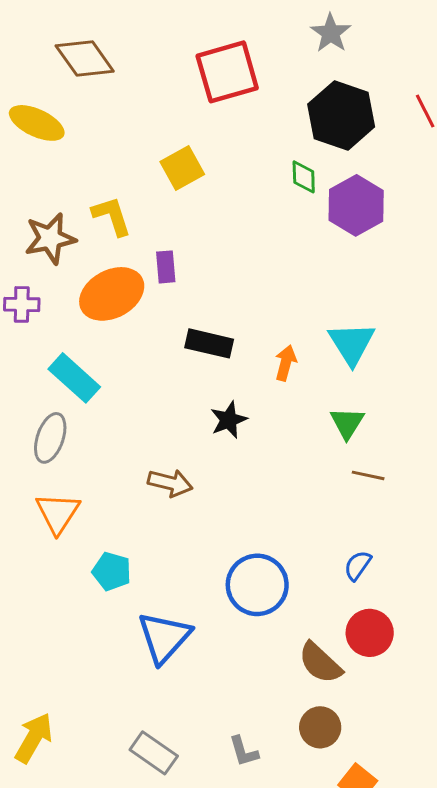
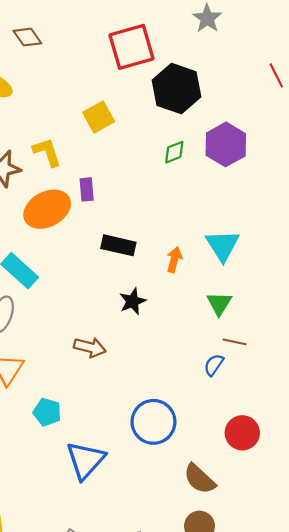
brown diamond: (85, 58) -> (27, 37), size x0.7
black hexagon: (341, 115) -> (176, 89), moved
green diamond: (304, 177) -> (174, 152), moved, turned 70
blue semicircle: (358, 565) -> (214, 365), moved
red circle: (370, 633) -> (242, 433), moved

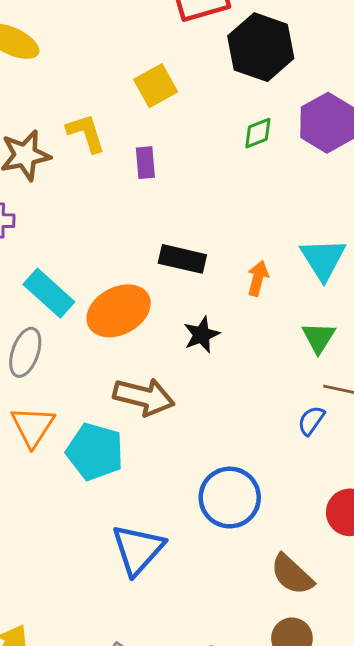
purple rectangle: (87, 189) -> (145, 163), moved
orange ellipse: (47, 209) -> (119, 311), moved
brown arrow: (90, 347) -> (144, 397), size x1.4
cyan pentagon: (47, 412) -> (95, 452), moved, size x1.5

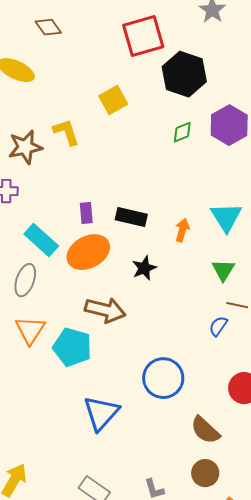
purple rectangle: (145, 163) -> (86, 213), moved

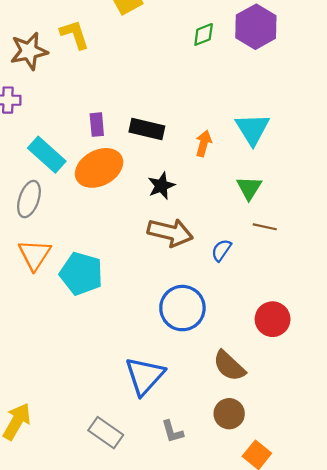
brown arrow: (105, 310) -> (170, 232), moved
blue semicircle: (218, 326) -> (221, 250), moved
blue triangle: (101, 413) -> (145, 376), moved

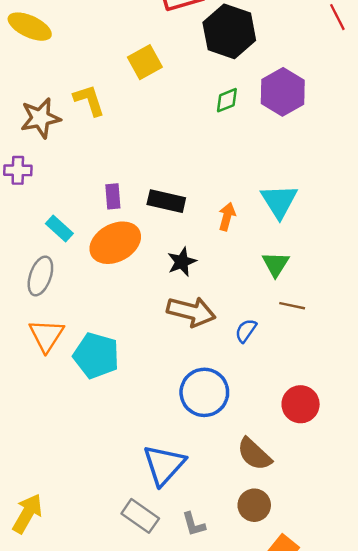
cyan rectangle: (47, 155) -> (59, 228), size x0.7
gray rectangle: (106, 433) -> (140, 516), moved

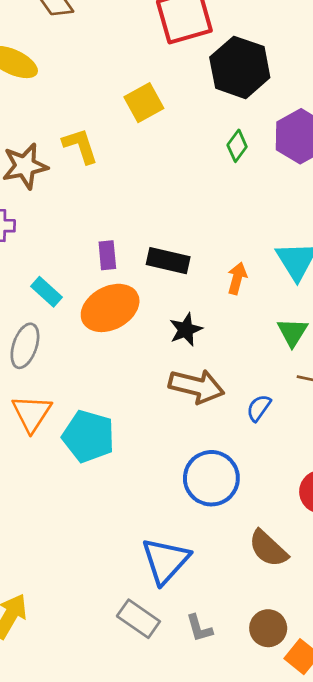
green diamond: (227, 100) -> (237, 146), turned -32
brown circle: (254, 505) -> (268, 628), moved

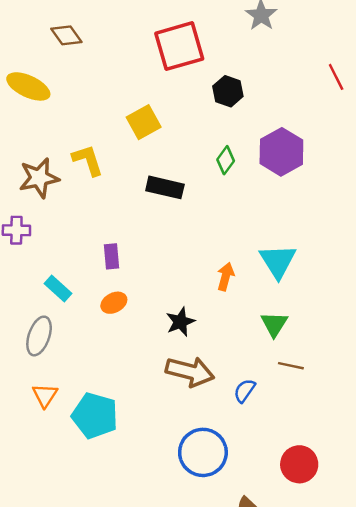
black hexagon: (240, 67) -> (228, 91), size x0.6
black rectangle: (168, 261) -> (165, 187), moved
orange ellipse: (110, 308) -> (114, 303), size x0.5
orange triangle: (32, 413) -> (45, 395), size x0.7

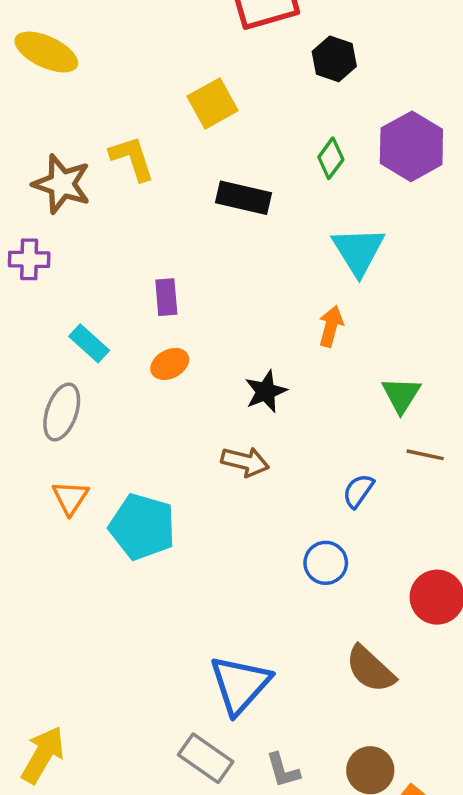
brown star: (39, 178) -> (62, 184), turned 30
cyan triangle: (278, 261) -> (358, 251), moved
brown arrow: (190, 372) -> (245, 462), moved, size x0.7
blue circle: (203, 452) -> (326, 563), moved, size x0.6

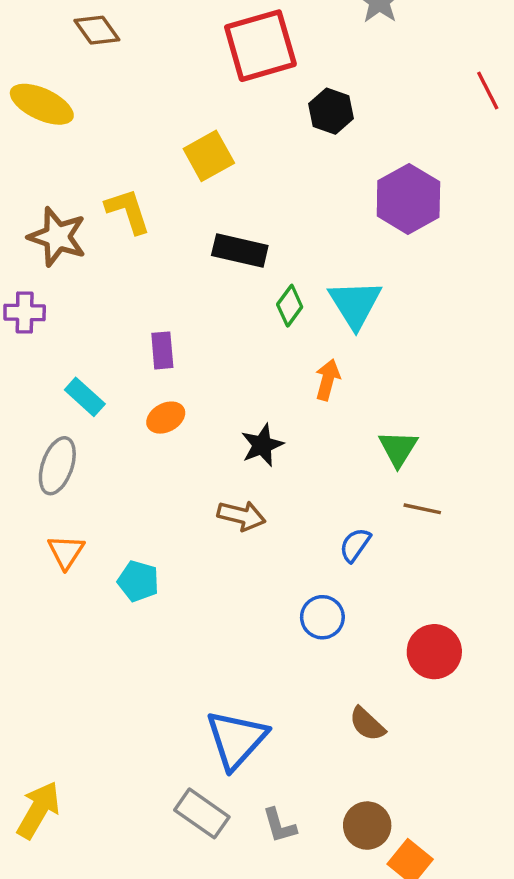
green diamond: (331, 158) -> (290, 306), moved
cyan pentagon: (142, 527) -> (138, 581), size x0.6
brown semicircle: (370, 669) -> (367, 724), size x0.7

